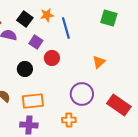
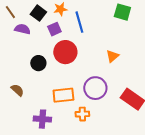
purple square: (36, 42) -> (54, 29), moved, turned 32
red circle: (52, 58) -> (65, 52), size x1.5
orange rectangle: (33, 101) -> (63, 95), moved

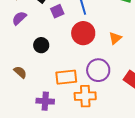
purple semicircle: (22, 29) -> (19, 18), moved, turned -56
red circle: (65, 52) -> (83, 33), moved
orange cross: (82, 114) -> (85, 96), size x1.5

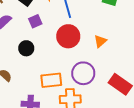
purple square: (57, 11) -> (35, 21), moved

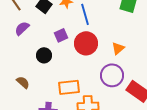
purple square: (35, 21) -> (61, 35), moved
purple circle: (83, 73) -> (112, 75), moved

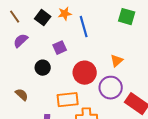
red circle: (86, 43) -> (85, 73), moved

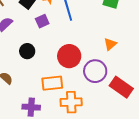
purple square: (60, 48) -> (42, 21), moved
orange triangle: (117, 61) -> (110, 44), moved

